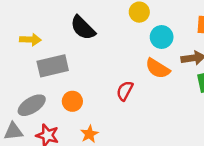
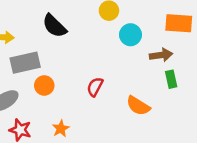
orange semicircle: (158, 68) -> (138, 106), moved
orange circle: (72, 101) -> (44, 85), moved

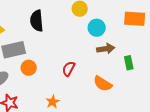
black semicircle: (54, 26) -> (37, 21), turned 40
brown arrow: (161, 55) -> (106, 49), moved
orange star: (61, 129) -> (53, 102), moved

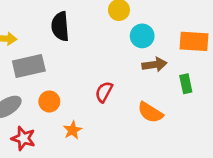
orange rectangle: (135, 19) -> (194, 41), moved
orange circle: (29, 68) -> (49, 101), moved
orange star: (53, 102) -> (73, 130), moved

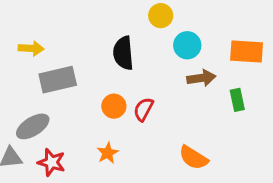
black semicircle: (60, 26) -> (123, 53), moved
orange circle: (49, 101) -> (114, 106), moved
orange semicircle: (150, 112) -> (193, 158), moved

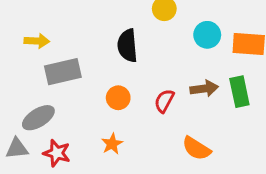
cyan circle: (187, 45) -> (207, 35), moved
brown arrow: (201, 78) -> (204, 89), moved
green rectangle: (237, 100) -> (239, 92), size x1.4
red semicircle: (144, 109) -> (164, 101), moved

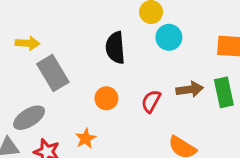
cyan circle: (207, 35) -> (169, 37), moved
gray rectangle: (63, 72) -> (53, 73), turned 72
orange star: (112, 144) -> (86, 138), moved

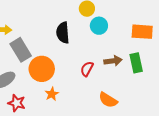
orange circle: (106, 98) -> (42, 69), moved, size x1.6
orange star: (86, 138) -> (52, 94), moved

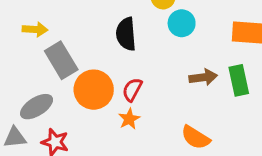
red semicircle: (87, 69) -> (132, 90), moved
orange star: (52, 94) -> (129, 119), moved

